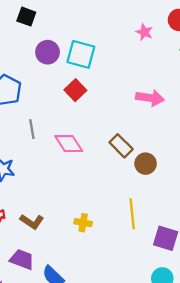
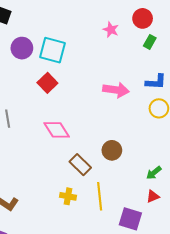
pink diamond: (69, 144) -> (57, 130), moved
brown rectangle: (121, 146) -> (80, 165), moved
yellow cross: (83, 223) -> (68, 196), moved

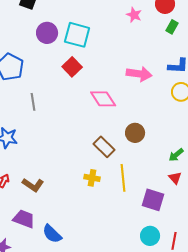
pink diamond: (57, 130) -> (103, 99), moved
red triangle: (153, 196) -> (175, 178), turned -48

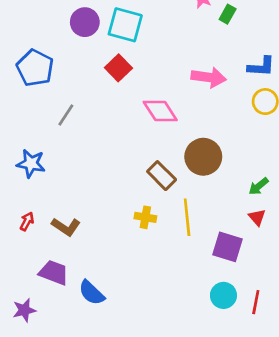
green rectangle: (172, 27) -> (228, 14), moved
gray line: (33, 102) -> (66, 115), turned 42
brown circle: (135, 133) -> (203, 157), size x1.4

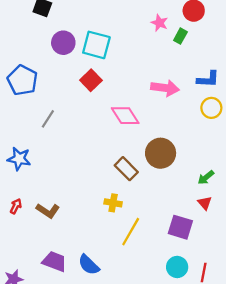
yellow line: (187, 217) -> (131, 232), moved, turned 36
purple trapezoid: (54, 273) -> (54, 261), moved
blue semicircle: (92, 293) -> (89, 265), moved

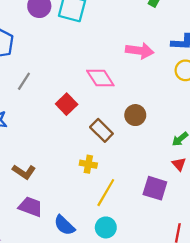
red square: (91, 80) -> (67, 104), moved
brown circle: (161, 153) -> (135, 115), size x0.7
purple trapezoid: (54, 261) -> (31, 207), moved
cyan circle: (177, 267) -> (106, 227), moved

